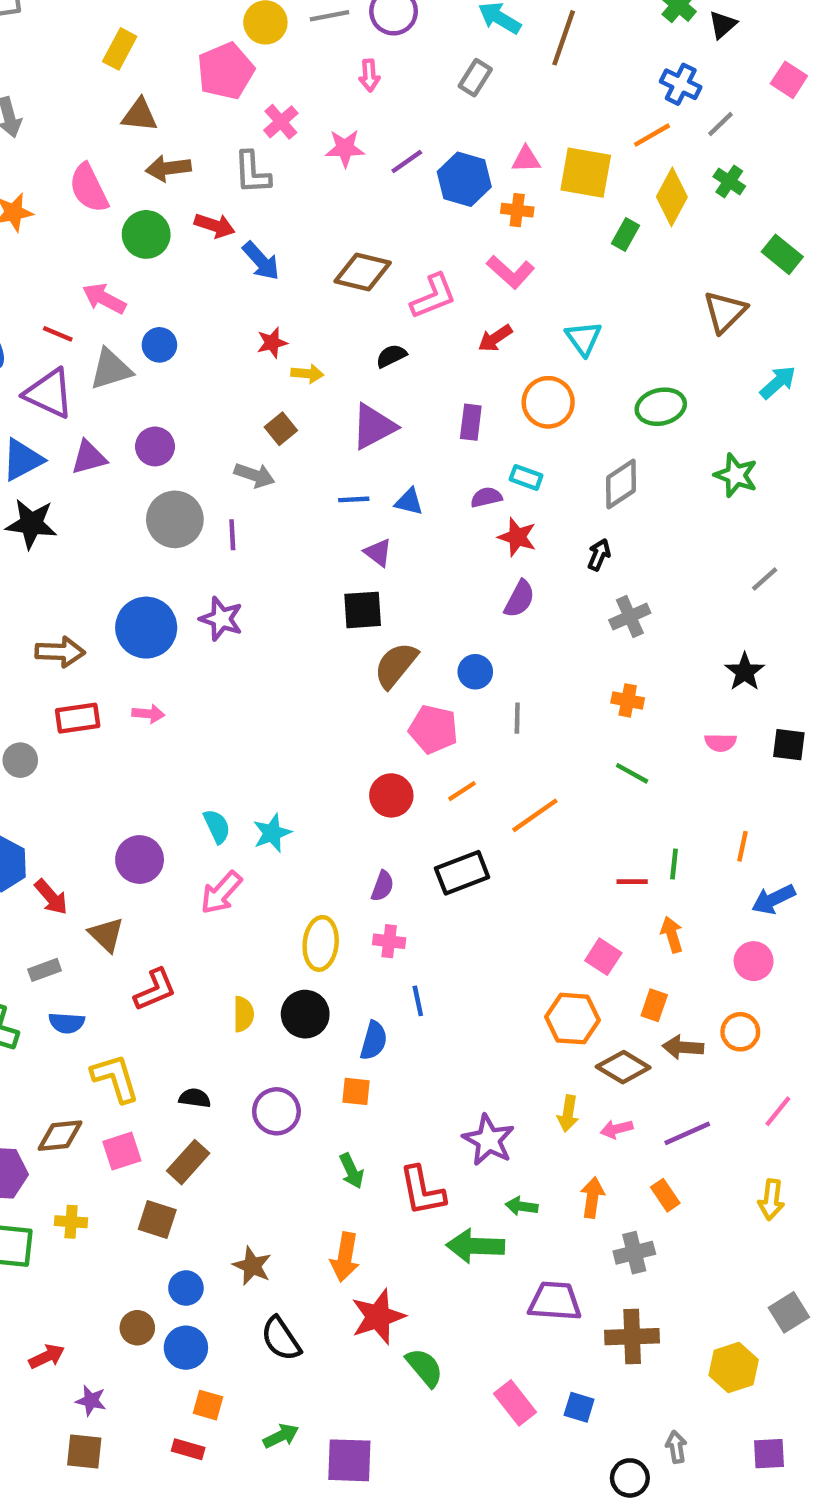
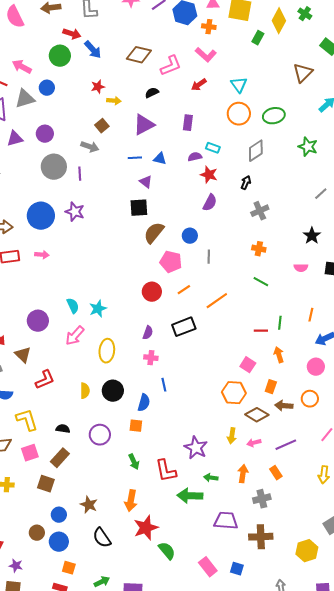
green circle: (146, 234) -> (60, 56), moved
orange circle: (548, 402) -> (239, 114), moved
yellow ellipse: (321, 943) -> (107, 351), moved

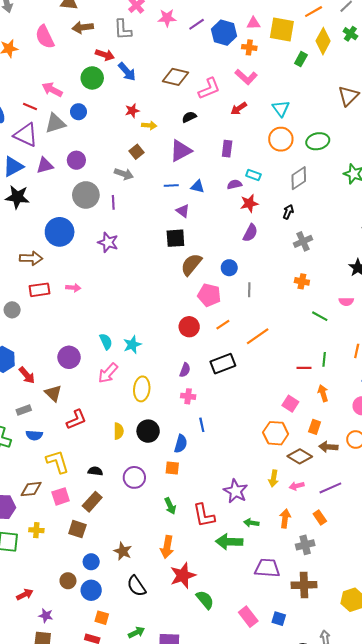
red star: (209, 175) -> (249, 203), turned -30
blue circle: (41, 216) -> (60, 232), moved
green line: (261, 282) -> (320, 316), moved

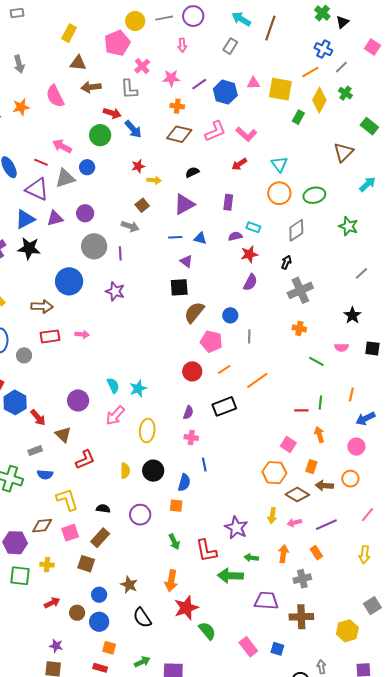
orange cross: (249, 47) -> (177, 106), moved
pink L-shape: (209, 89) -> (215, 131), moved
gray cross: (303, 241) -> (300, 290), size x1.4
red arrow: (25, 594) -> (52, 603), moved

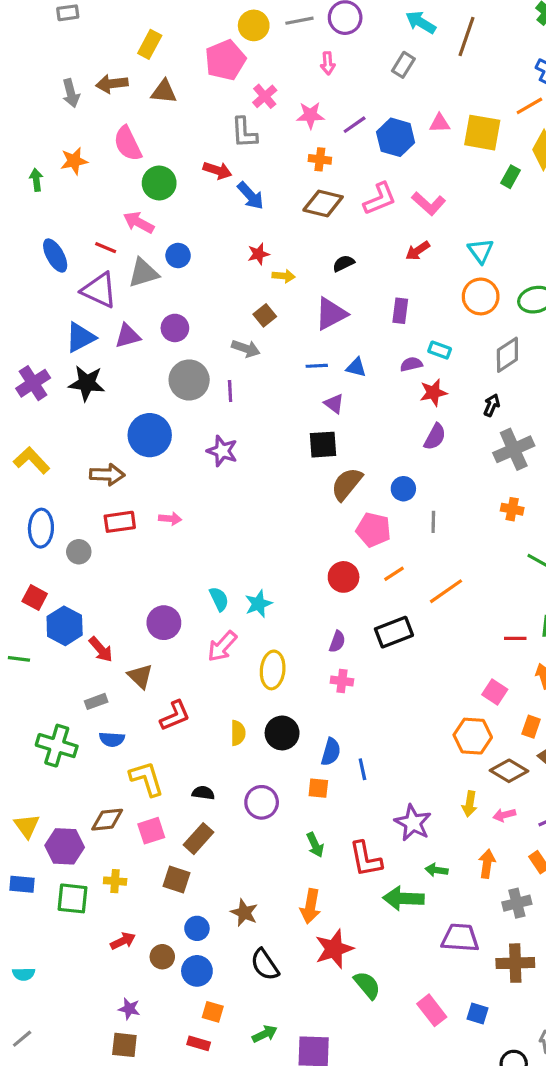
brown arrow: (91, 87) -> (112, 84), moved
green circle: (100, 135) -> (159, 183), moved
blue line: (204, 465) -> (362, 769), moved

